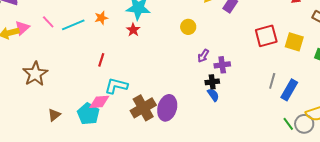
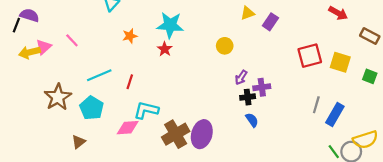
cyan line: (73, 25) -> (99, 75), moved
black cross: (212, 82) -> (248, 97), moved
cyan pentagon: (88, 114) -> (92, 108), moved

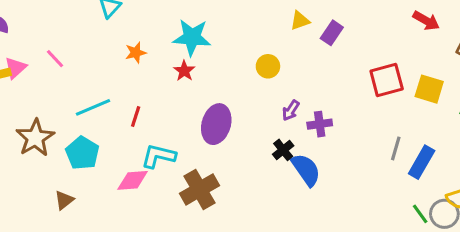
black cross: (248, 97) -> (283, 150), moved, turned -32
blue semicircle: (252, 120) -> (306, 170), size x1.6
purple ellipse: (202, 134) -> (216, 124), moved

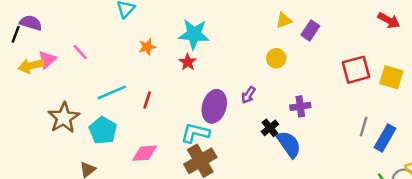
yellow circle: (268, 66) -> (276, 58), moved
purple arrow: (291, 110) -> (248, 95), moved
cyan L-shape: (158, 156) -> (195, 133), moved

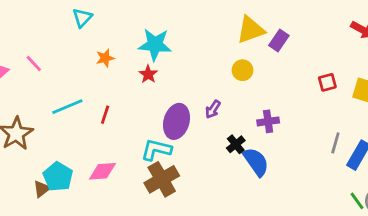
yellow triangle: (284, 20) -> (251, 30), size x1.6
red square: (356, 70) -> (327, 82), size x0.6
cyan pentagon: (103, 130) -> (58, 177), moved

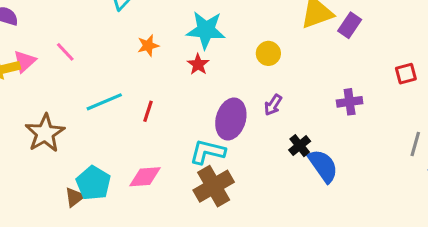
yellow circle: (243, 70) -> (268, 53), moved
purple cross: (268, 121) -> (350, 102), moved

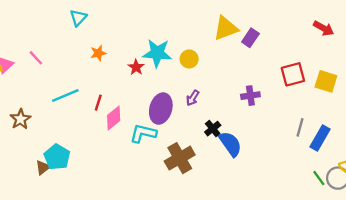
cyan star: (206, 30) -> (157, 53), moved
red square: (406, 74) -> (293, 74), size x1.5
brown star: (45, 133) -> (20, 119), size x0.7
pink diamond: (145, 177) -> (114, 118), moved, turned -35
brown cross: (214, 186) -> (180, 158), moved

